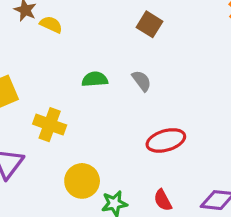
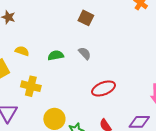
yellow semicircle: (51, 24) -> (22, 51), moved

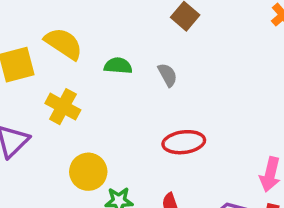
yellow semicircle: (22, 51) -> (64, 44), size x1.6

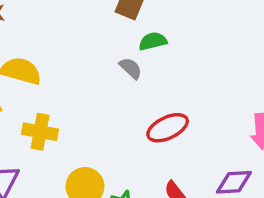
green semicircle: (118, 66) -> (153, 41), moved

